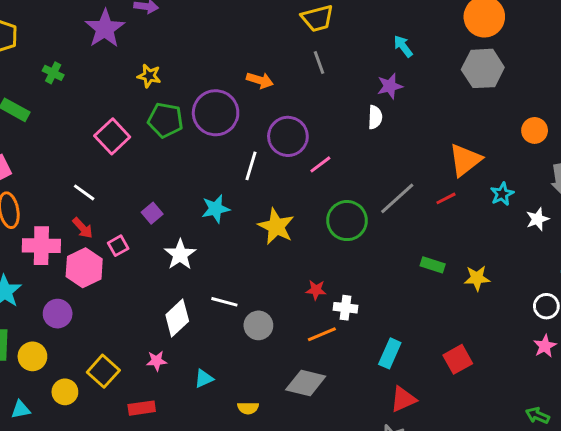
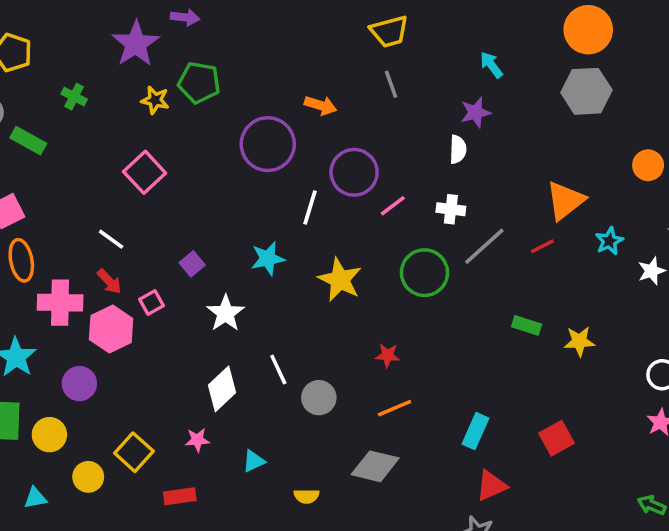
yellow star: (149, 76) -> (155, 100), moved
green pentagon: (165, 120) -> (199, 83), moved
white line: (224, 302) -> (278, 369), turned 50
white cross: (346, 308) -> (451, 209), moved

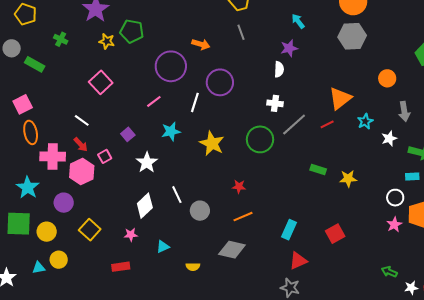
pink line: (393, 206) -> (154, 101), moved
yellow square: (134, 452) -> (90, 230), moved
yellow circle: (88, 477) -> (59, 260), moved

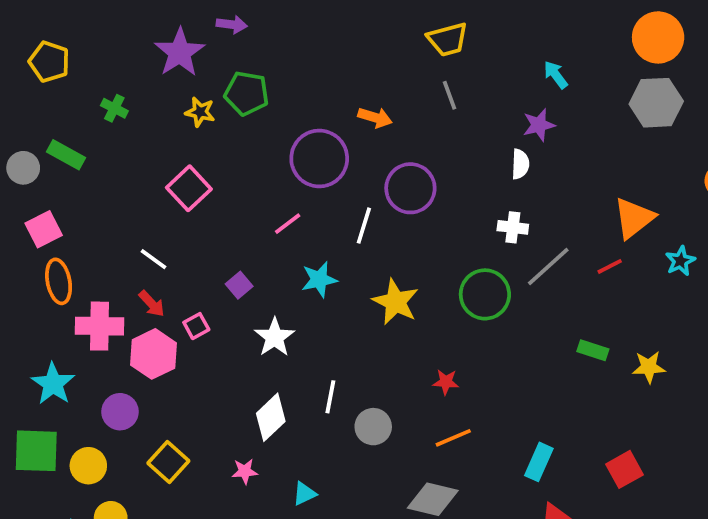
gray circle: (12, 48) -> (23, 168), moved
white line: (177, 195) -> (330, 397), turned 36

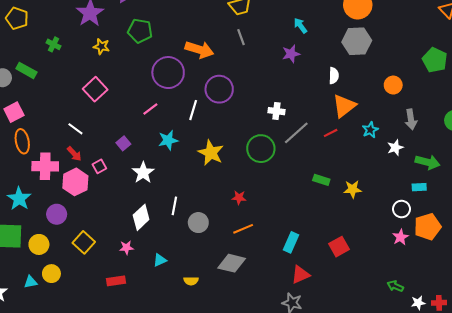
green pentagon: (247, 93) -> (140, 31), moved
orange arrow: (375, 118) -> (199, 50), size x1.5
white semicircle: (520, 164) -> (334, 76), moved

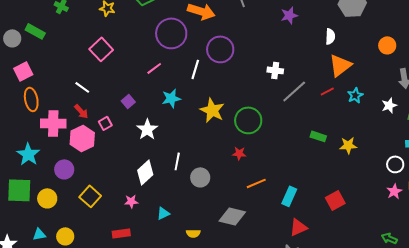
cyan star: (370, 130) -> (355, 95), moved
green circle: (261, 149) -> (248, 120), moved
orange line: (243, 229) -> (256, 183), moved
yellow circle: (51, 274) -> (65, 236), moved

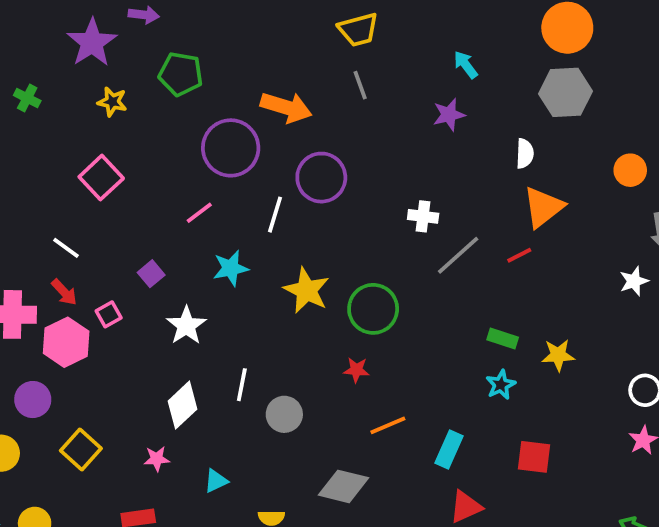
cyan star: (355, 95) -> (501, 385), moved
red square: (335, 200) -> (534, 457), turned 36

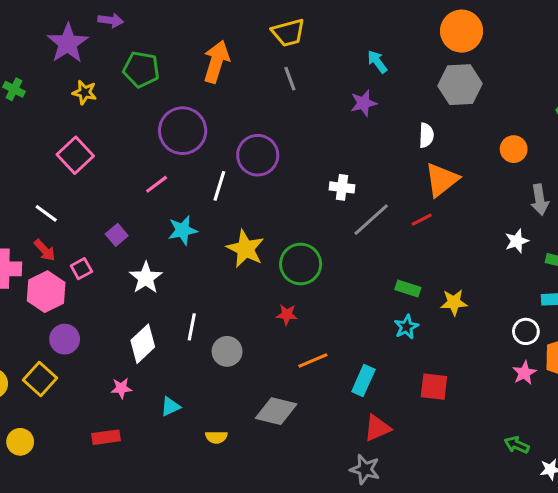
orange arrow: (286, 107) -> (216, 62), moved, turned -90
purple circle: (33, 400) -> (65, 339), moved
yellow square: (81, 449) -> (40, 379), moved

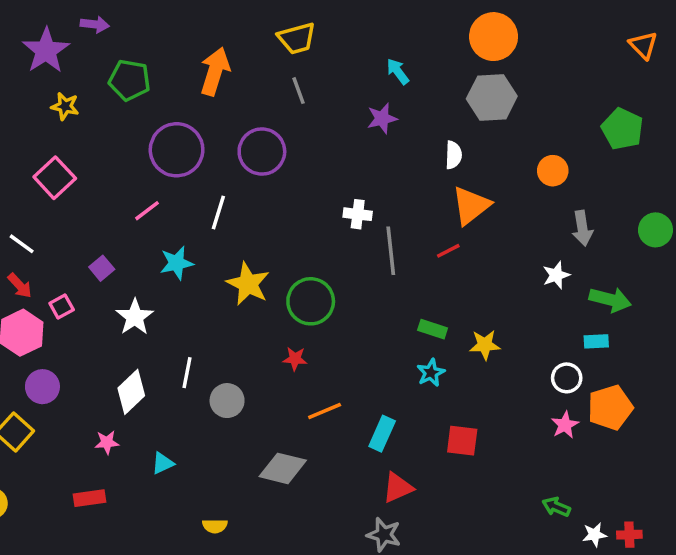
purple circle: (258, 155) -> (262, 152), moved
gray line: (371, 220) -> (391, 251), turned -54
yellow semicircle: (216, 437) -> (215, 526), moved

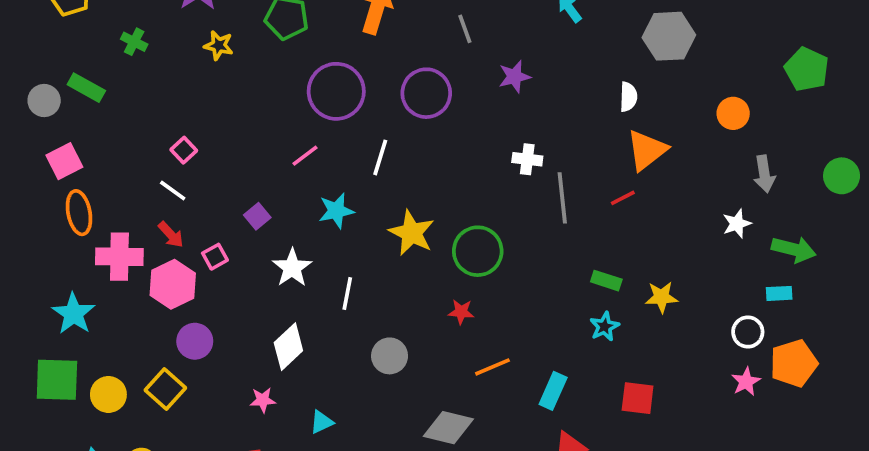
purple star: (382, 118) -> (514, 77), moved
pink square: (55, 178) -> (184, 150), moved, size x0.6
white line: (187, 373) -> (347, 293), moved

